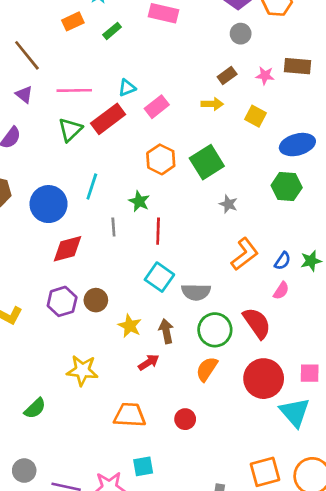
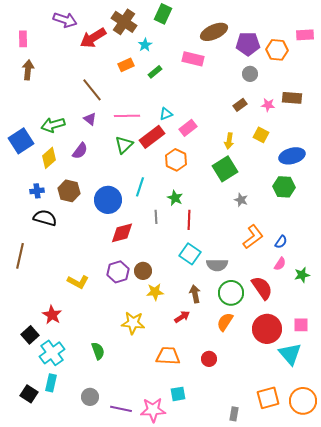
yellow arrow: (212, 104) -> (229, 141), moved, turned 98
orange hexagon: (161, 159) -> (176, 160), moved
green star: (311, 261) -> (302, 275), moved
yellow star: (130, 326) -> (155, 292), moved, turned -30
green semicircle: (35, 408) -> (98, 351), turned -66

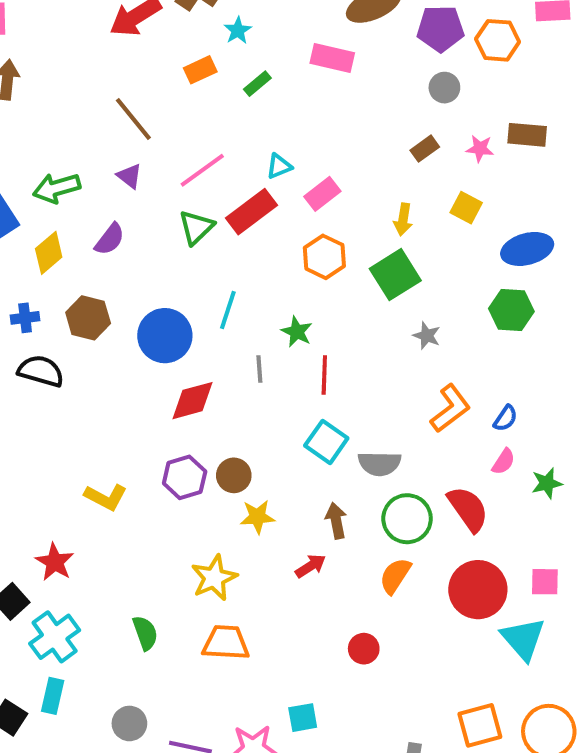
pink line: (127, 116) -> (202, 170), turned -35
orange hexagon: (176, 160) -> (324, 257), moved
yellow star: (133, 323) -> (214, 578), turned -30
orange trapezoid: (168, 356) -> (226, 643), moved

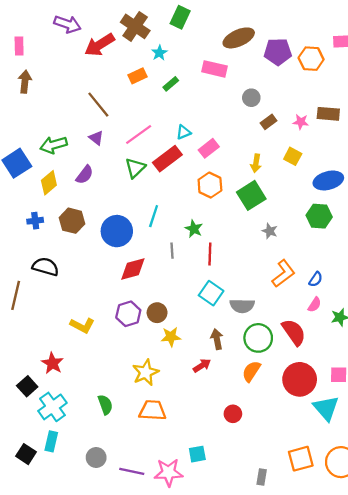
gray circle: (444, 88) -> (251, 98), moved
black semicircle: (41, 371) -> (46, 267), moved

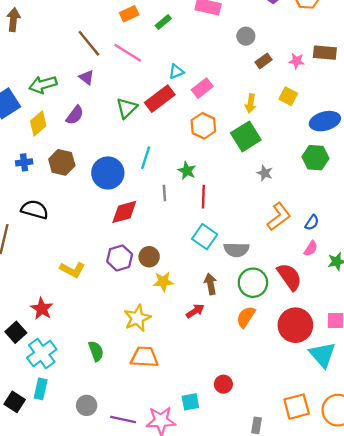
pink line: (139, 134) -> (128, 53), moved, turned 68
red circle: (233, 414) -> (223, 384), moved

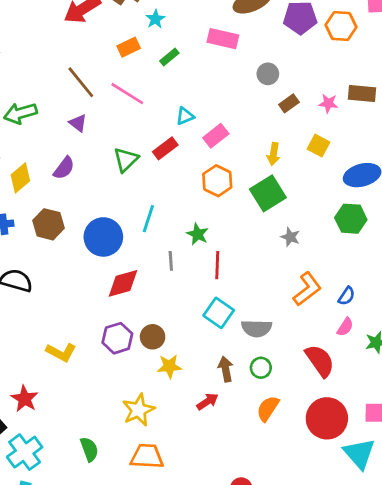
green arrow: (43, 85) -> (20, 113), moved
red rectangle: (160, 99) -> (165, 148), size x0.7
green circle: (253, 283) -> (261, 368), moved, size x0.6

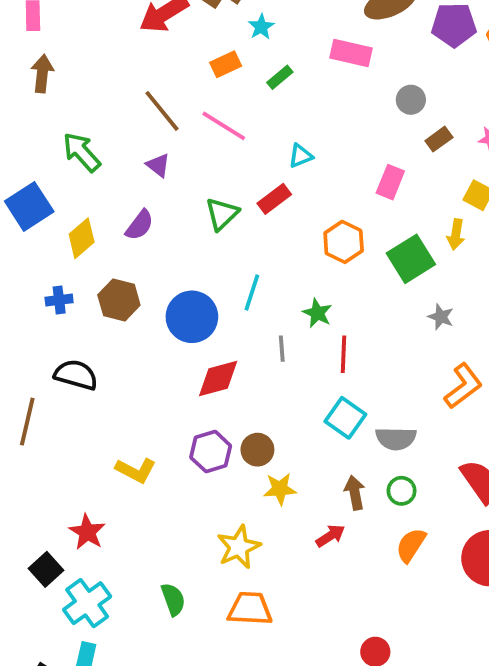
green arrow: (20, 113) -> (82, 152), turned 64
pink rectangle: (216, 136) -> (390, 182), moved, turned -30
yellow arrow: (273, 154) -> (456, 234), moved

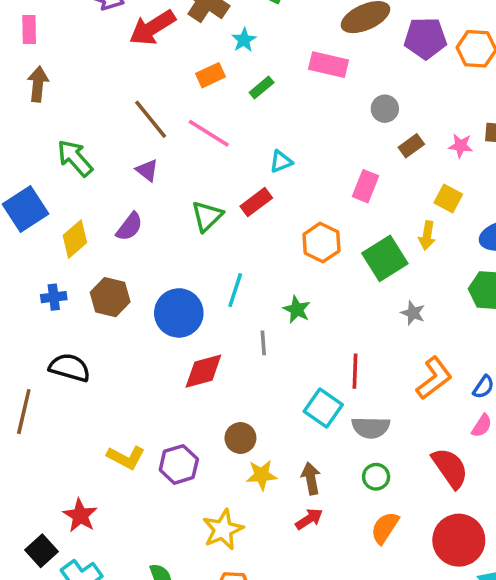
red line: (344, 354) -> (355, 371), moved
purple hexagon: (211, 452) -> (179, 464), moved
brown arrow: (355, 493) -> (311, 479), moved

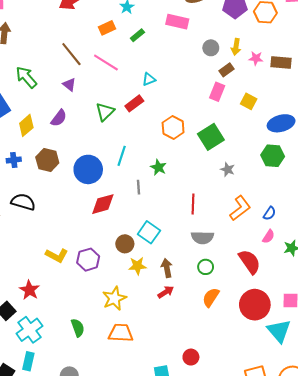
pink star: (461, 146) -> (256, 58), moved
pink rectangle: (365, 186) -> (217, 92), moved
yellow arrow: (427, 235) -> (236, 47), moved
cyan square: (323, 408) -> (149, 232), moved

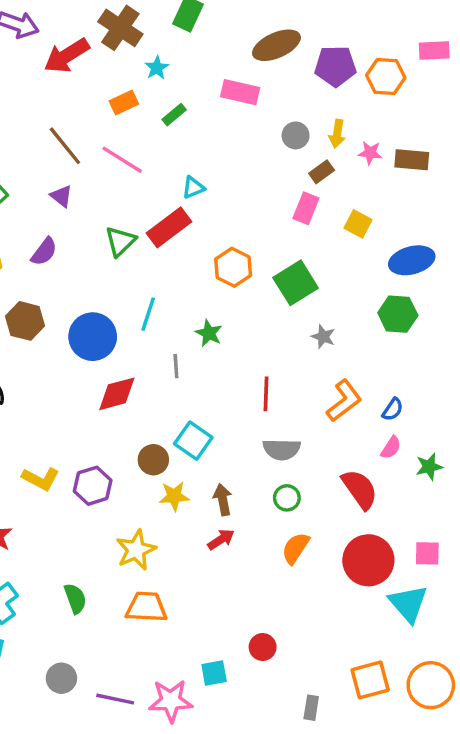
red rectangle: (134, 103) -> (169, 227), size x1.4

